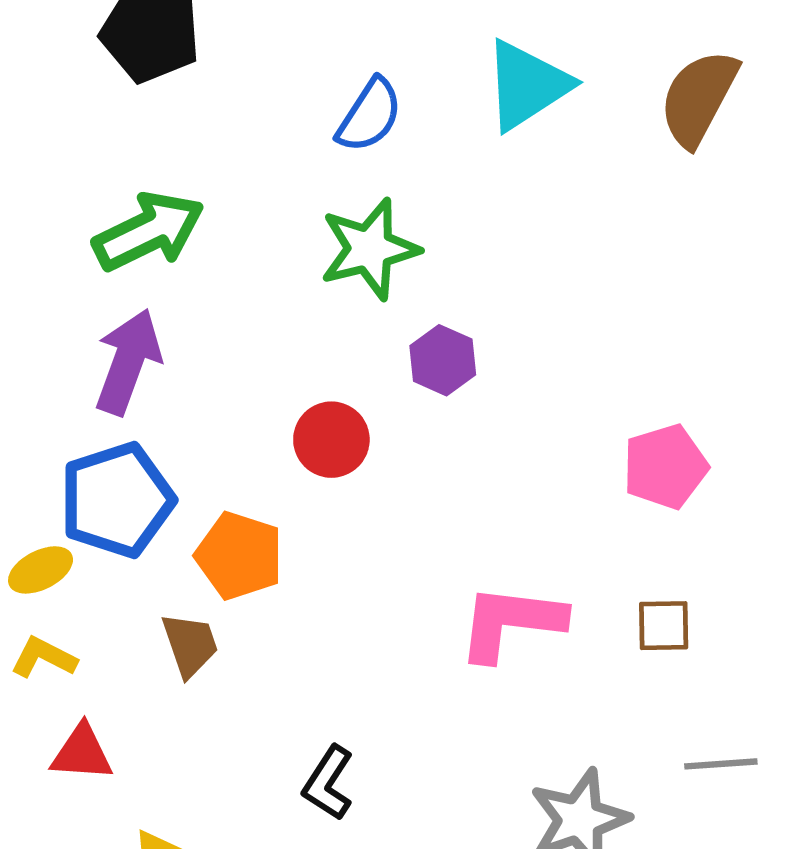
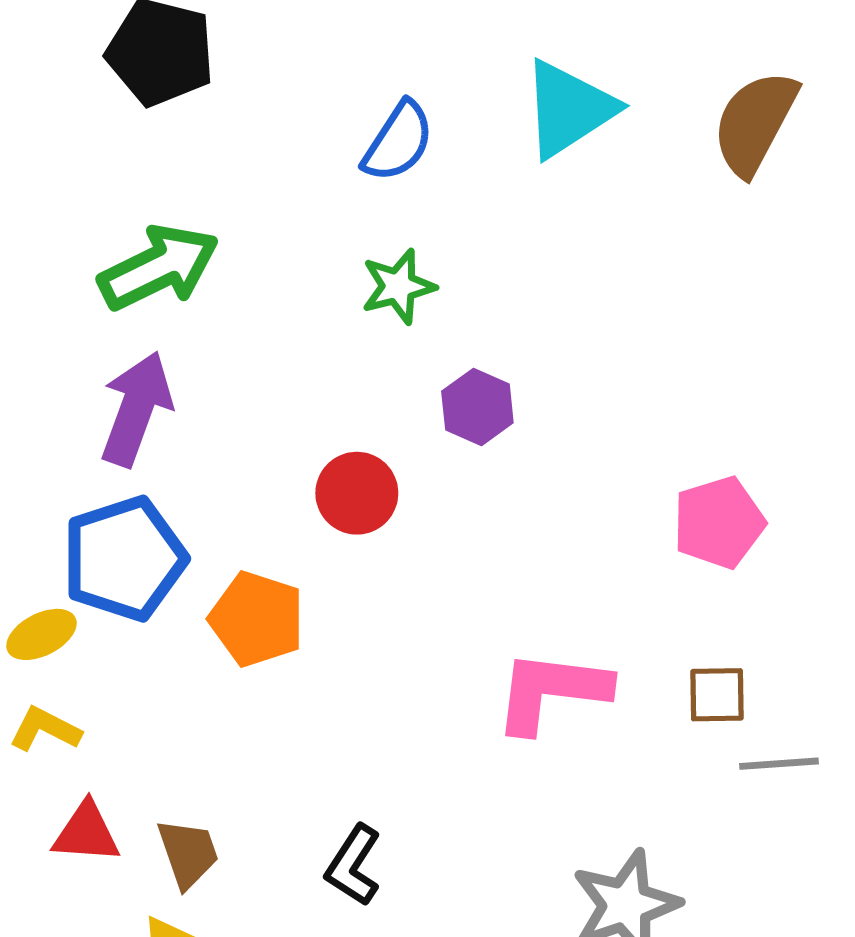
green star: (370, 249) -> (398, 286), size x0.7
brown trapezoid: (190, 645) -> (188, 853), moved
gray line: (721, 764) -> (779, 764), moved

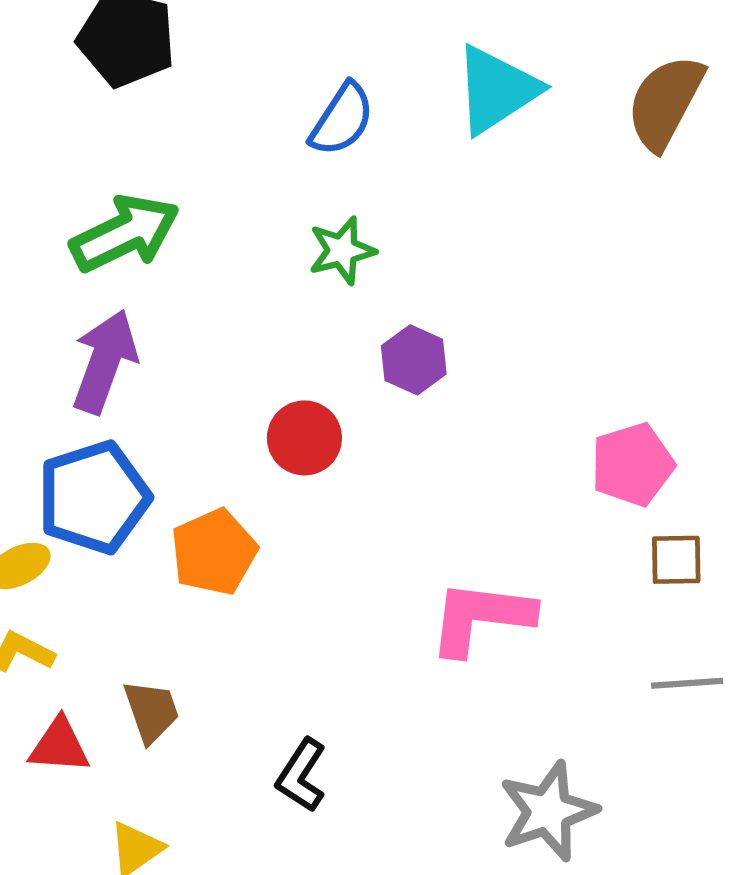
orange pentagon: (257, 619) -> (214, 552), turned 30
brown square: (717, 695) -> (676, 560), moved
brown trapezoid: (188, 853) -> (151, 711), moved

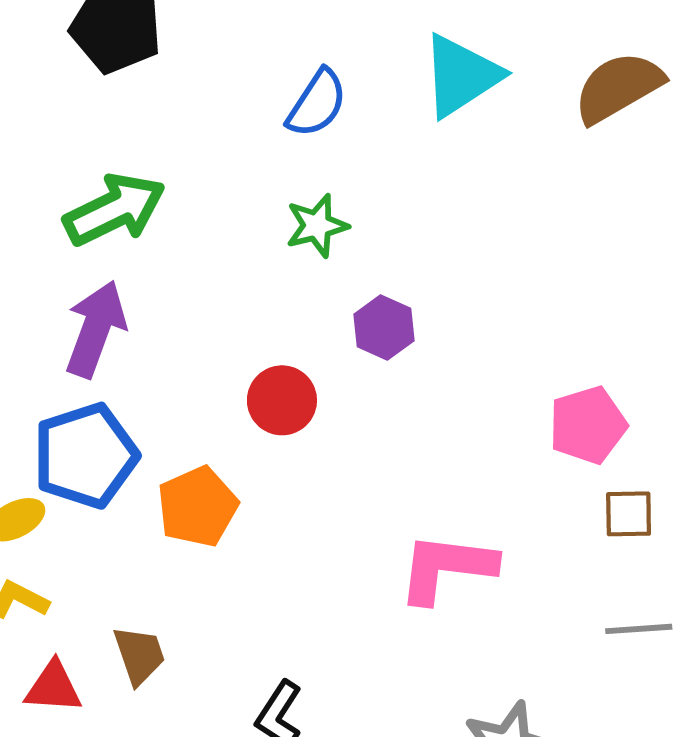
brown semicircle: (665, 102) -> (618, 87), turned 32

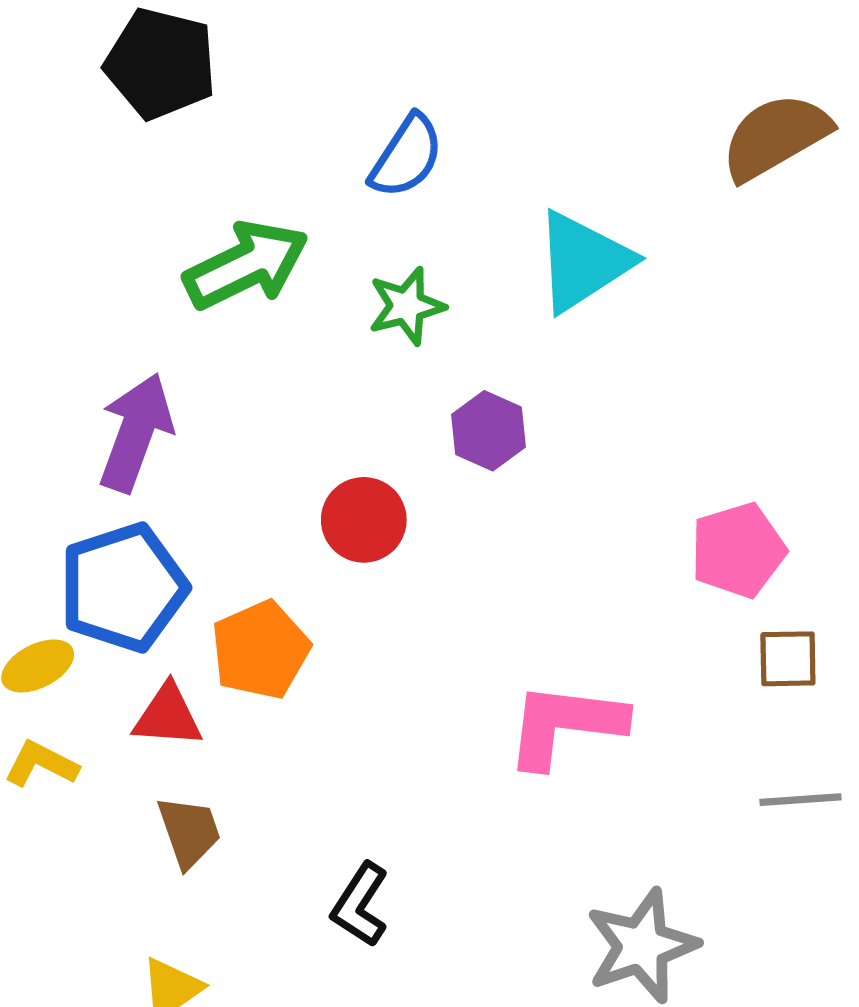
cyan triangle: (461, 76) -> (583, 261), moved
green arrow: (115, 210) -> (246, 265), moved
red triangle: (53, 687) -> (168, 716), moved

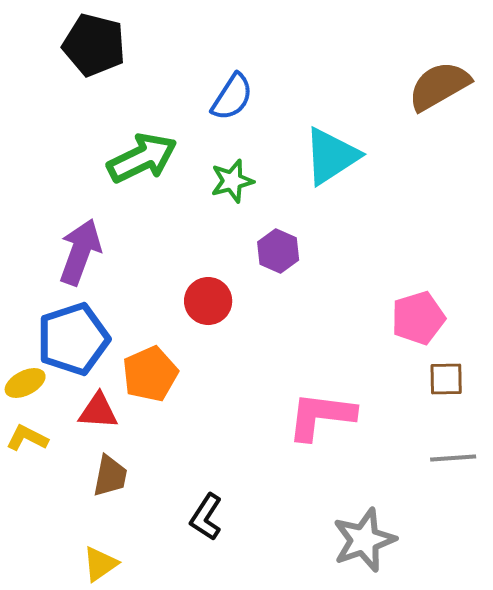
brown trapezoid: (189, 832) -> (110, 476), turned 30

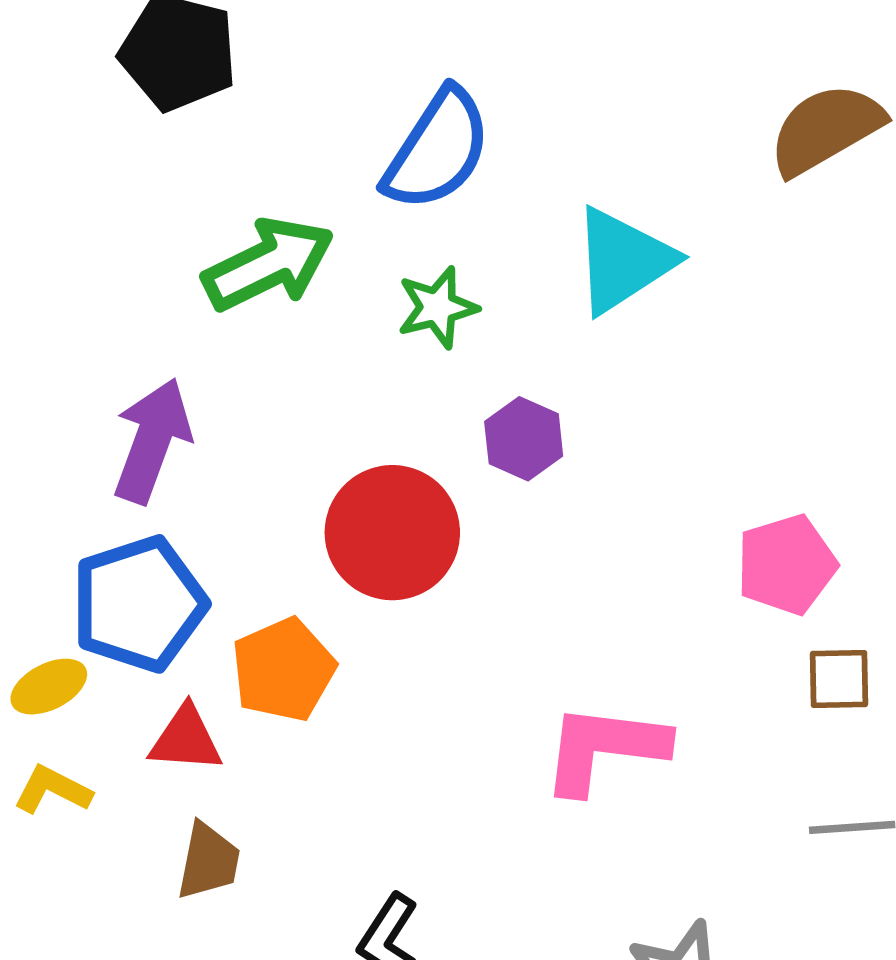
blue semicircle: (232, 97) -> (437, 150), size x1.4
red circle: (208, 301) -> (392, 533), size x1.5

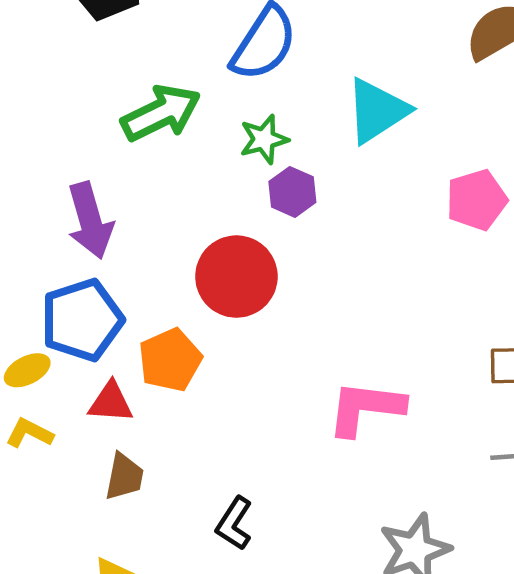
purple hexagon: (524, 439) -> (292, 192), moved
purple arrow: (152, 441) -> (90, 220), turned 144
pink pentagon: (786, 565) -> (477, 200), moved

